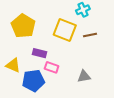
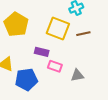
purple rectangle: (39, 53) -> (42, 52), moved
pink rectangle: (52, 67) -> (55, 66), moved

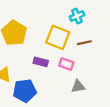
pink rectangle: (55, 66) -> (66, 64), moved

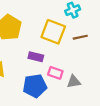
pink rectangle: (66, 64) -> (55, 73), moved
blue pentagon: (25, 91) -> (35, 86), moved

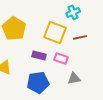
pink rectangle: (55, 73) -> (61, 58), moved

